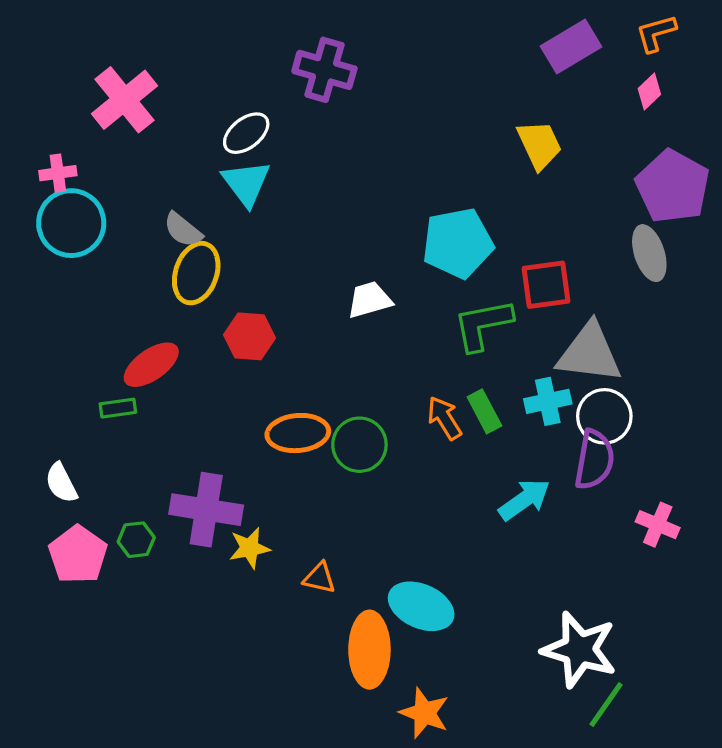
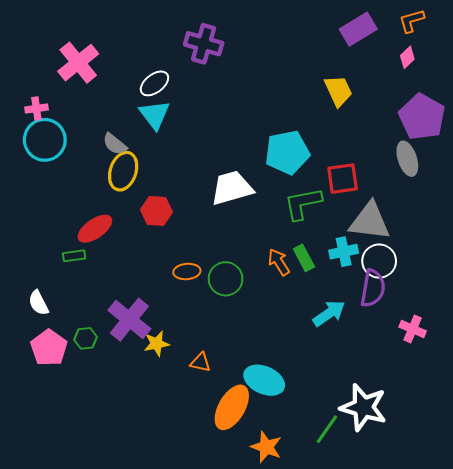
white trapezoid: (369, 300) -> (232, 188), size x1.5
orange ellipse: (298, 433) -> (187, 272), size x0.7
purple cross: (206, 510) -> (129, 320), turned 30
orange ellipse: (369, 650) -> (232, 407), turned 30
green line: (606, 705) -> (327, 429), moved

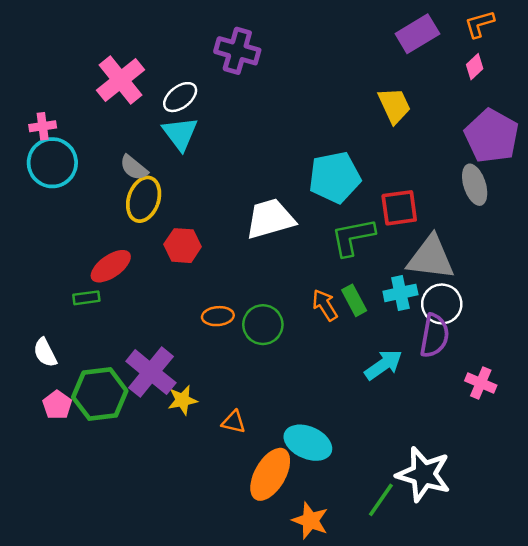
pink cross: (78, 63) -> (120, 80), moved
green hexagon: (86, 338) -> (100, 394), size x2.0
pink pentagon: (49, 348) -> (57, 405), size x0.7

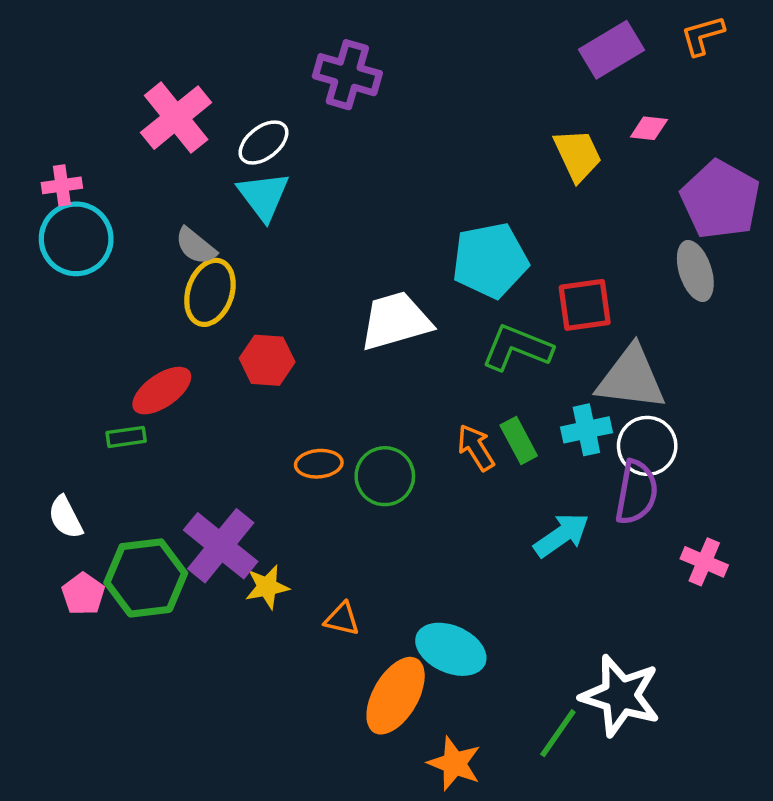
pink diamond: (475, 67) -> (649, 128), moved, turned 50
green L-shape: (353, 237) -> (517, 348), turned 33

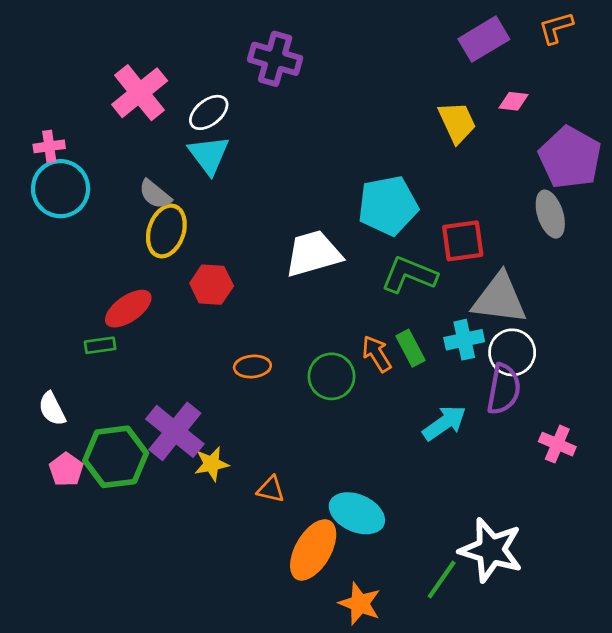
green circle: (385, 476) -> (332, 376), moved

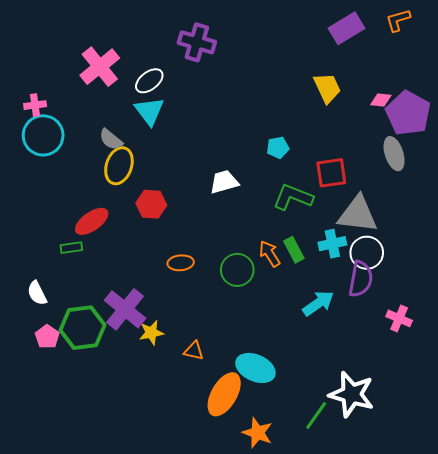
pink diamond: (514, 101) -> (381, 100), moved
cyan pentagon: (388, 206) -> (278, 148), size x0.5
white trapezoid: (313, 254) -> (224, 182), size x0.7

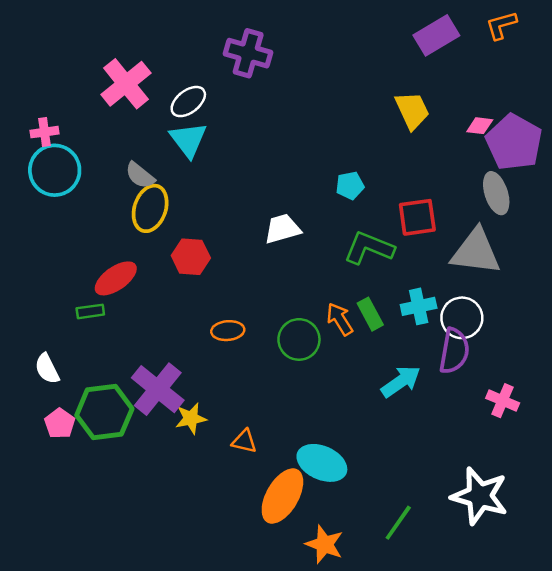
gray triangle: (358, 214) -> (476, 252), moved
white star: (352, 394) -> (480, 496), moved

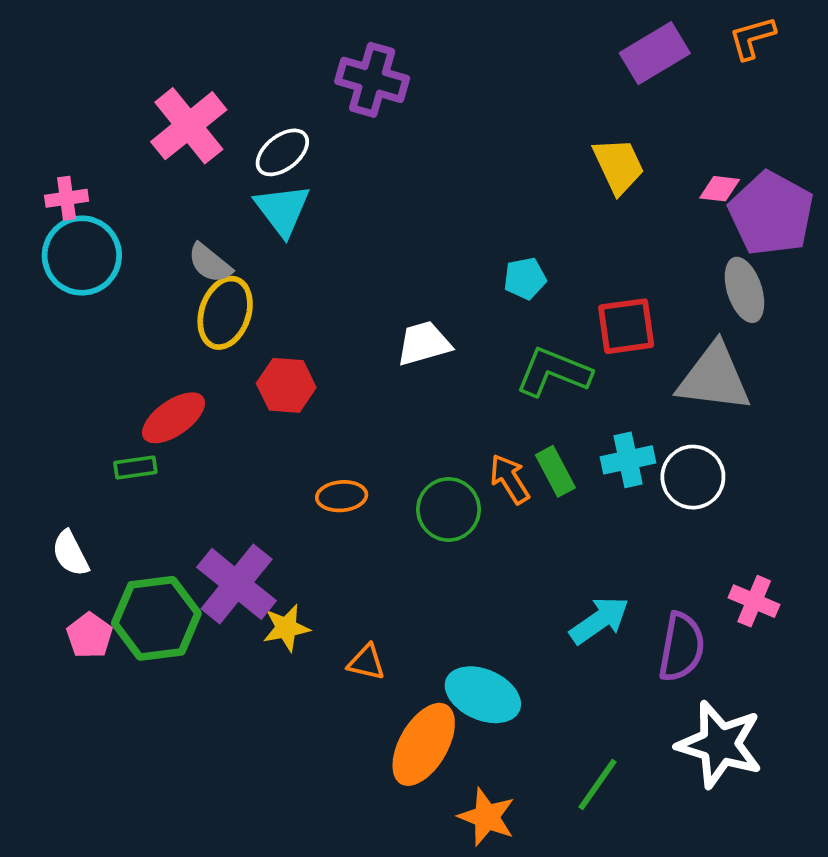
purple semicircle: (454, 351) -> (681, 647), moved
cyan arrow: (401, 381) -> (599, 620), moved

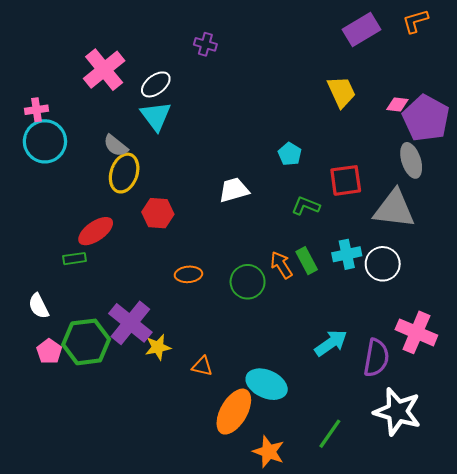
purple cross: (372, 80) -> (205, 44), size x0.6
cyan pentagon: (525, 278) -> (290, 154), turned -30
green L-shape: (554, 372) -> (306, 206), size x0.7
pink cross: (754, 601) -> (416, 332), size x1.5

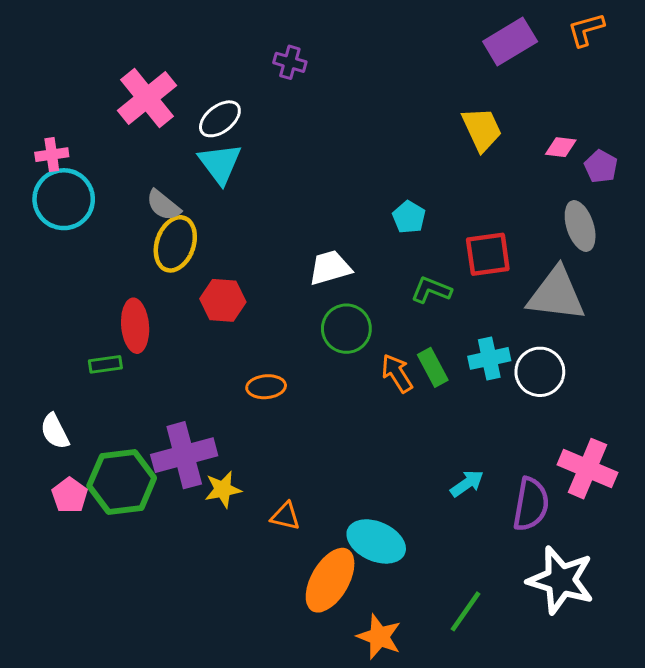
purple pentagon: (426, 118) -> (601, 166), size x0.5
red ellipse: (96, 231) -> (135, 326), turned -60
green circle: (248, 282) -> (346, 329), moved
purple cross: (130, 323) -> (184, 455), turned 36
cyan arrow: (331, 343) -> (467, 483), size x0.7

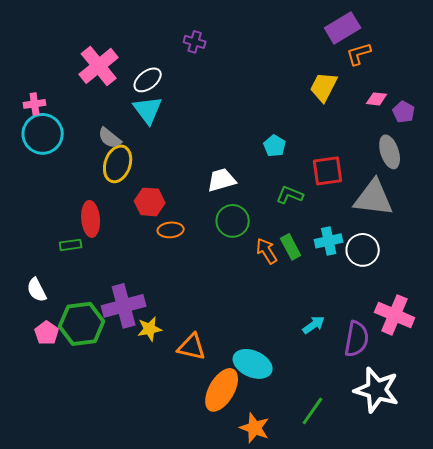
orange L-shape: (586, 30) -> (359, 54), moved
yellow trapezoid: (482, 129) -> (324, 87), turned -128
orange ellipse: (266, 387) -> (171, 230), moved
orange triangle: (285, 516) -> (192, 347), size x1.4

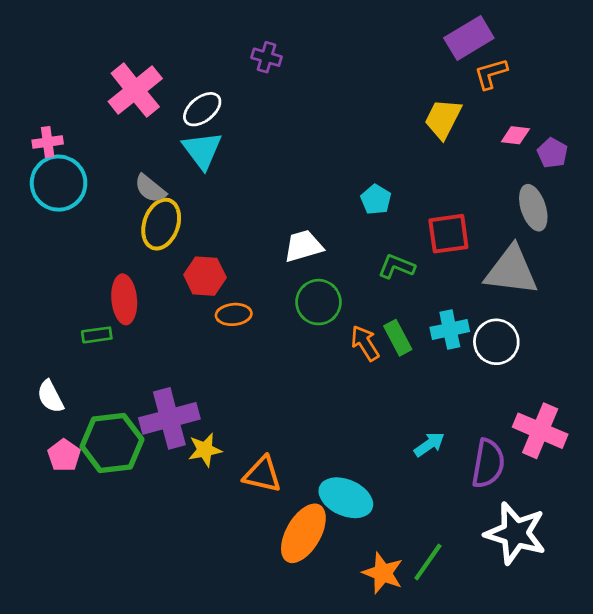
orange star: (255, 428) -> (383, 573), moved

